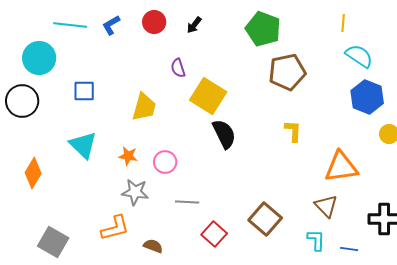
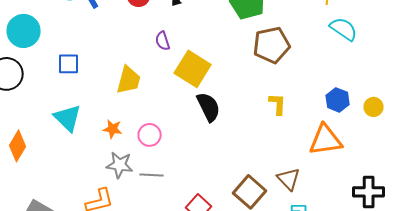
blue hexagon: (367, 97) -> (338, 100), moved, size x0.7
gray line: (187, 202) -> (152, 175), moved
brown triangle: (326, 206) -> (289, 179), moved

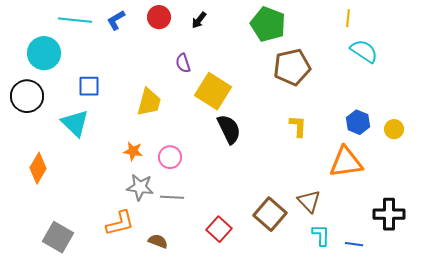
cyan triangle: (68, 118) -> (75, 123), moved

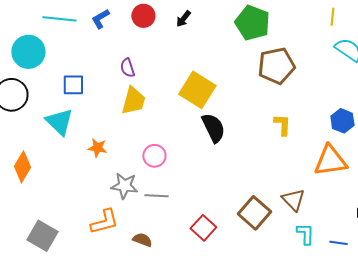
purple semicircle: (183, 63) -> (127, 68), moved
orange star: (133, 151) -> (97, 148), moved

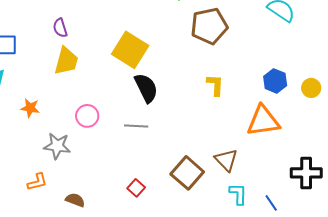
gray line: (156, 196) -> (136, 126), moved
orange L-shape: (104, 222) -> (37, 182), size x0.7
red square: (203, 228) -> (136, 188), size x0.7
blue line: (338, 243) -> (271, 203), turned 48

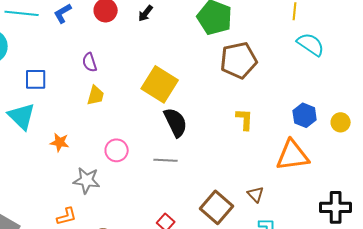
yellow trapezoid: (66, 61) -> (96, 95), size x0.7
brown triangle: (226, 160) -> (256, 194), size x0.7

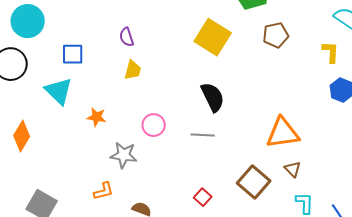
brown pentagon: (239, 60) -> (276, 35), size x0.7
yellow square: (160, 84) -> (213, 37), moved
yellow L-shape: (245, 119) -> (331, 52), moved
orange triangle: (293, 155) -> (283, 133), moved

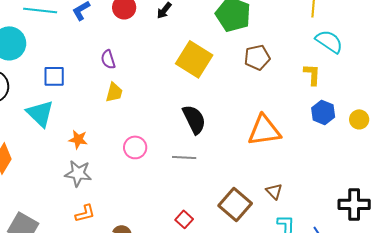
orange triangle: (283, 133) -> (264, 130), moved
gray star: (124, 155) -> (78, 173), moved

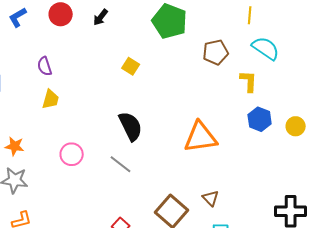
brown pentagon: (257, 57) -> (216, 52), moved
yellow square: (194, 59) -> (131, 66), size x0.5
gray line: (184, 157) -> (121, 164), turned 35

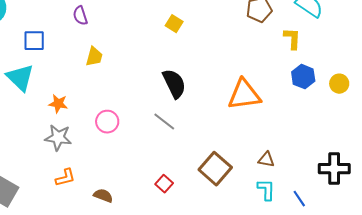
purple semicircle: (45, 66) -> (80, 16), moved
pink circle: (72, 154) -> (107, 122), moved
brown triangle: (211, 198) -> (266, 160), moved, turned -36

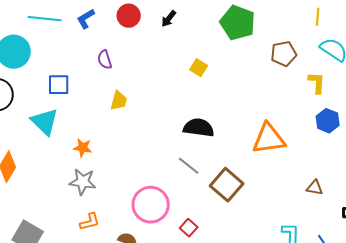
black semicircle: (174, 84) -> (199, 128), turned -56
pink circle: (107, 122) -> (151, 205), moved, size x1.6
brown triangle: (266, 160) -> (315, 188), moved
brown square: (215, 169) -> (227, 185), moved

